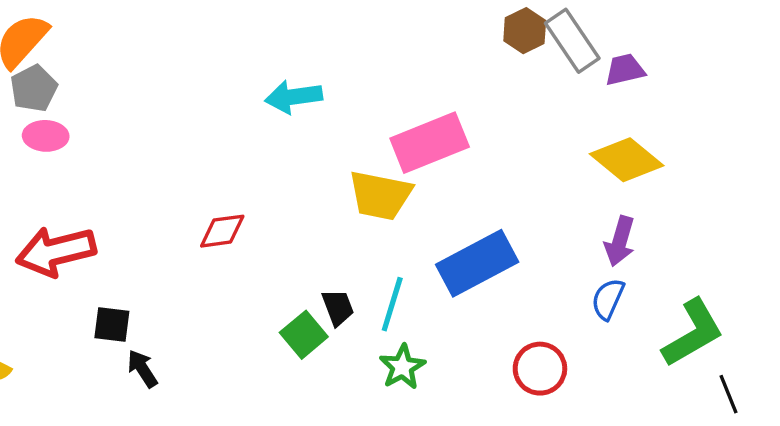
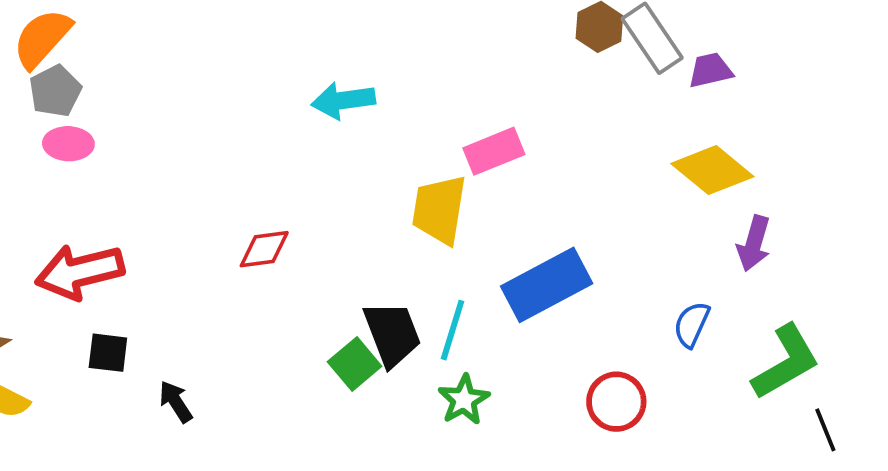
pink rectangle: (430, 143) -> (494, 151), size x0.7
yellow trapezoid: (380, 195) -> (439, 210), turned 88
purple arrow: (620, 241) -> (754, 243), moved
black trapezoid: (338, 307) -> (392, 334), size x1.6
black square: (112, 324) -> (108, 353), moved

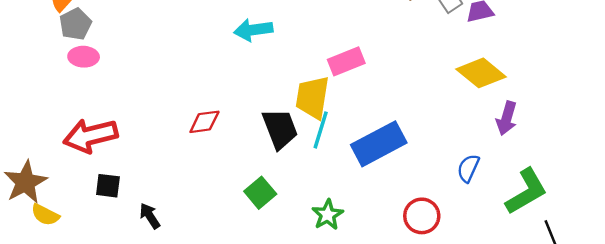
cyan line: (453, 330) -> (321, 130), moved
black trapezoid: (392, 334) -> (280, 129), moved

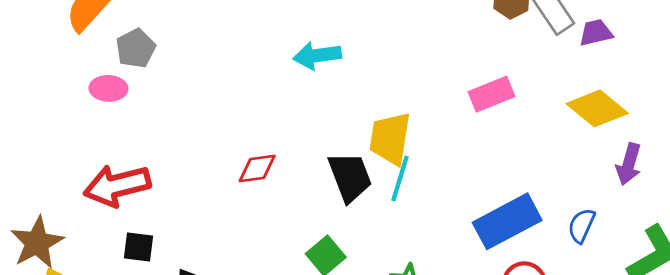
gray pentagon: (75, 24) -> (136, 48), moved
pink rectangle: (346, 61) -> (491, 94), moved
blue rectangle: (379, 144) -> (507, 221), moved

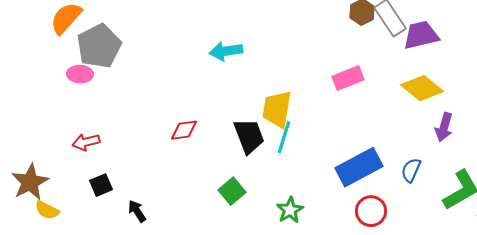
purple trapezoid: (596, 33) -> (421, 35), size x1.5
gray pentagon: (136, 48) -> (99, 46), size x1.6
red arrow: (117, 186) -> (86, 142), size x0.6
black square: (138, 247) -> (101, 185), turned -30

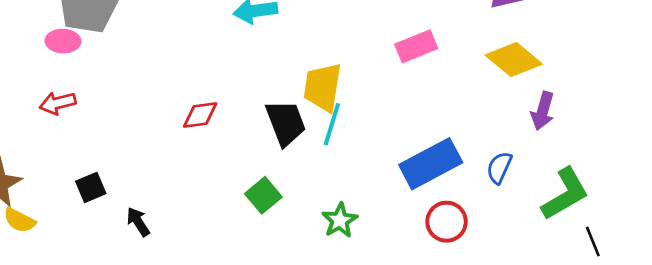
red arrow: (86, 142) -> (58, 103), moved

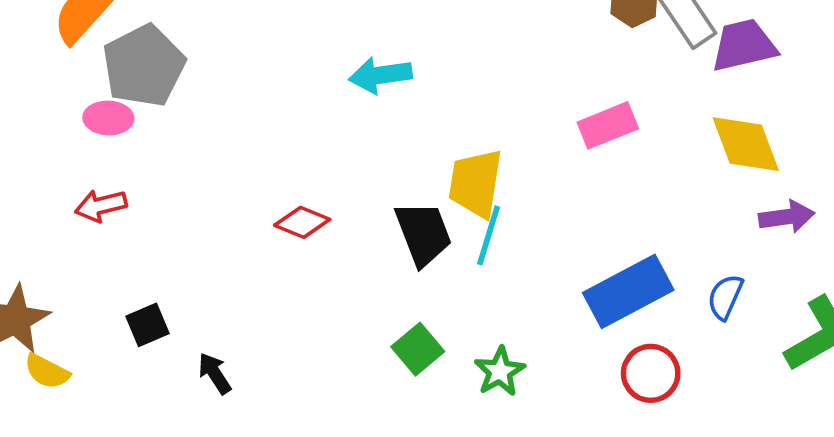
yellow diamond: (514, 60) -> (746, 144), turned 30
purple arrow: (543, 111) -> (787, 217), turned -114
red diamond: (200, 115) -> (302, 222), turned 30
green square: (263, 195) -> (418, 349), moved

